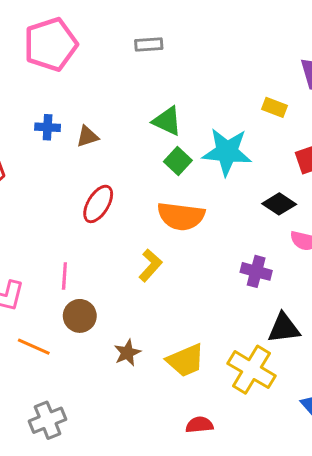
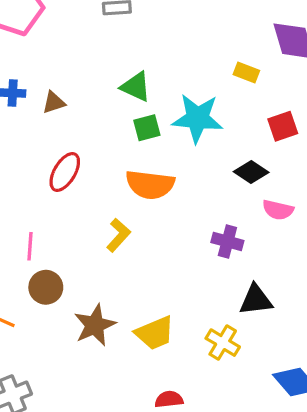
green square: (178, 161) -> (147, 128), turned 32
brown star: (127, 353) -> (95, 325), size x1.5
yellow cross: (252, 370) -> (223, 343), size x0.7

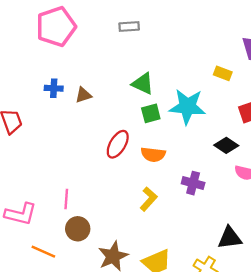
red ellipse: (65, 172) -> (118, 144), moved
orange semicircle: (150, 185) -> (153, 155), size x0.7
yellow L-shape: (118, 235) -> (149, 199), moved
purple cross: (227, 241) -> (193, 183), moved

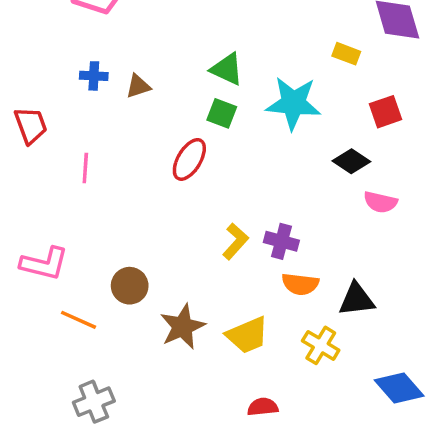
green square: (151, 113) -> (222, 113), moved, turned 36
orange semicircle: (153, 155) -> (300, 284), moved
purple cross: (193, 183) -> (281, 241), moved
pink line: (66, 199) -> (85, 168), moved

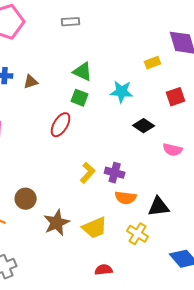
yellow rectangle: (346, 54) -> (153, 63), turned -42
cyan star: (293, 103) -> (122, 92), size x0.7
black diamond: (351, 161) -> (144, 126), moved

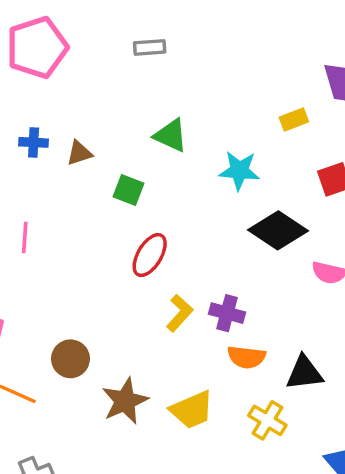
green square: (80, 98) -> (129, 190), moved
red ellipse: (61, 125) -> (150, 255), moved
black diamond: (144, 126) -> (278, 230), size x1.5

